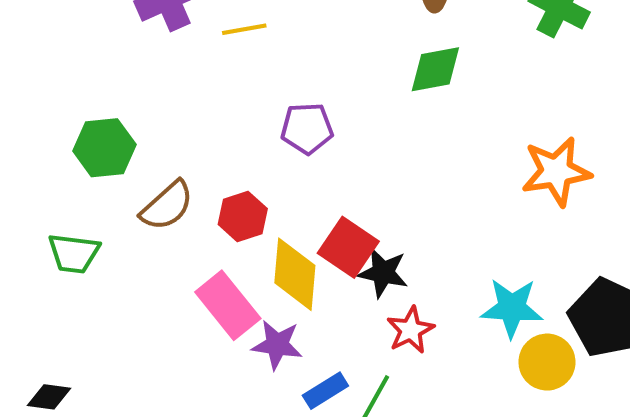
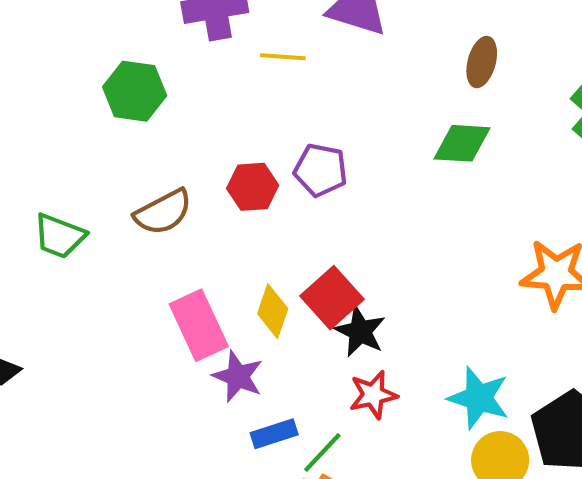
green hexagon: (104, 148) -> (135, 91), moved
red hexagon: (243, 217) -> (253, 187), moved
yellow diamond: (295, 274) -> (273, 311), size x0.7

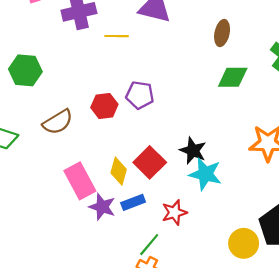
green hexagon: (135, 91) -> (25, 70), moved
green diamond: (462, 143) -> (233, 77), moved
black star: (360, 331) -> (193, 151), moved
cyan star: (479, 398) -> (205, 174), moved
blue rectangle: (274, 434) -> (133, 202), moved

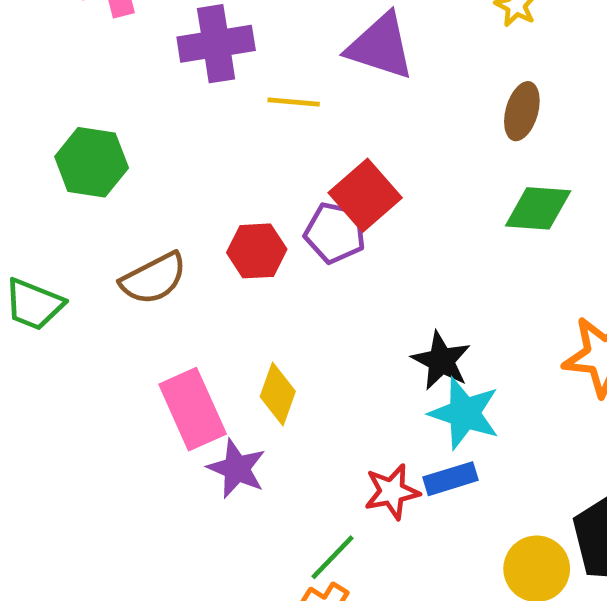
red square: (150, 162) -> (365, 195), moved
blue rectangle: (133, 202) -> (450, 479), moved

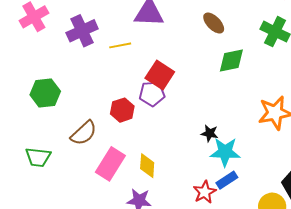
brown ellipse: (522, 111) -> (214, 23), turned -45
black star: (441, 361) -> (210, 133), size x0.7
pink rectangle: (193, 409) -> (110, 164), moved, turned 72

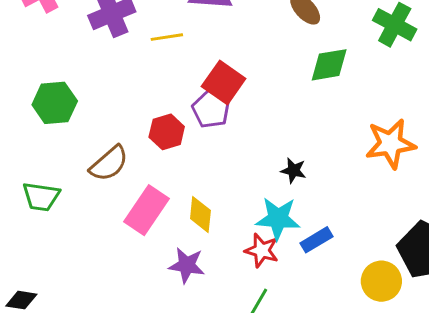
purple pentagon: (152, 94) -> (211, 109), turned 30
cyan star: (225, 152) -> (278, 219), moved
red star: (205, 192) -> (262, 250), moved, turned -30

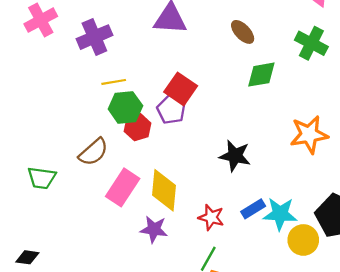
yellow line: (167, 37) -> (114, 82), moved
green hexagon: (55, 103) -> (125, 107), moved
black star: (293, 170) -> (235, 156), size x1.6
yellow diamond: (200, 214) -> (164, 190), size x1.5
cyan star: (278, 219) -> (280, 214), moved

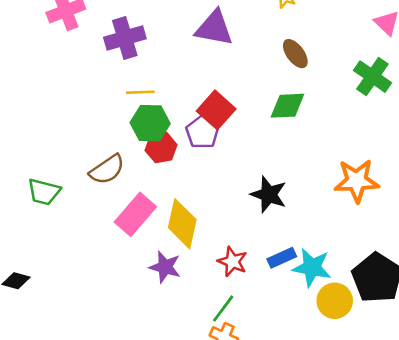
green diamond: (261, 75) -> (287, 106), moved

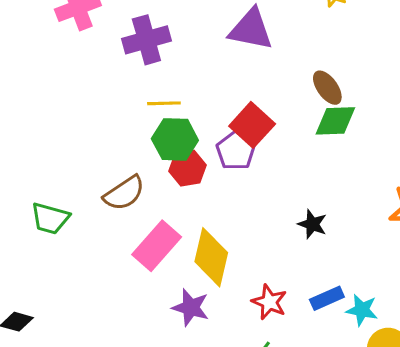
brown ellipse: (295, 54) -> (327, 88), moved
black star: (269, 194) -> (312, 224), size x0.7
cyan star: (312, 268) -> (362, 310), size x0.7

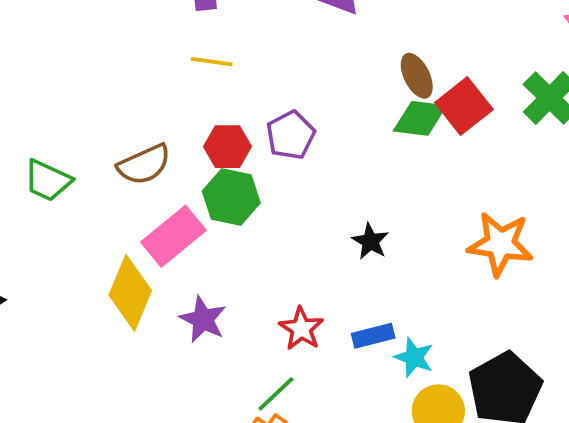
red square: (252, 125) -> (464, 106), moved
green hexagon: (175, 139) -> (231, 197), moved
yellow diamond: (211, 257) -> (130, 293), moved

